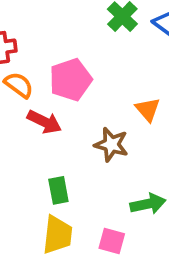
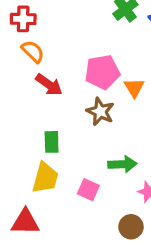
pink pentagon: (71, 80) -> (102, 72), moved

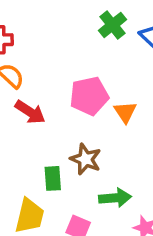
brown star: (100, 112) -> (86, 159), moved
green rectangle: (52, 142) -> (53, 178), moved

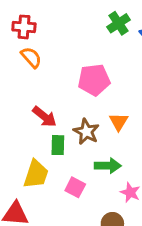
red arrow: (30, 112) -> (44, 117), moved
orange triangle: (125, 112) -> (119, 122), moved

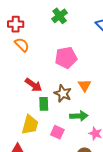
green cross: (118, 23) -> (60, 16), moved

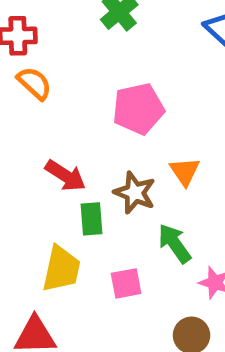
green arrow: (79, 116) -> (175, 243), turned -120
pink square: (57, 132) -> (126, 283), turned -32

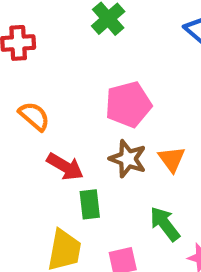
orange semicircle: (34, 83) -> (34, 116), moved
brown star: (135, 193) -> (128, 159), moved

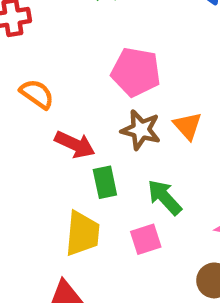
pink pentagon: (128, 104) -> (136, 72), turned 30
green arrow: (165, 224) -> (164, 197), moved

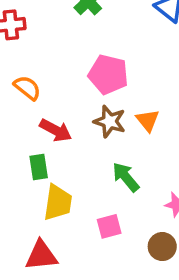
green rectangle: (105, 182) -> (39, 167), moved
pink square: (146, 239) -> (109, 226), moved

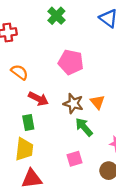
orange triangle: (148, 120) -> (97, 102), moved
brown star: (110, 121) -> (73, 104), moved
yellow trapezoid: (58, 203) -> (24, 149), moved

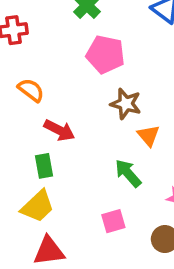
pink pentagon: (71, 62) -> (105, 54), moved
brown star: (73, 104) -> (126, 104), moved
yellow trapezoid: (24, 149) -> (38, 206), turned 40

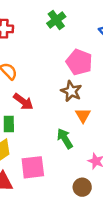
pink pentagon: (105, 54) -> (79, 62), moved
pink square: (113, 221) -> (33, 167), moved, size x1.5

